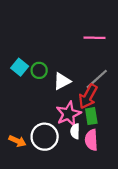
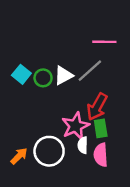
gray line: (97, 79) -> (90, 71), moved
white triangle: (62, 81) -> (63, 75), moved
orange arrow: (17, 141) -> (19, 156), turned -70

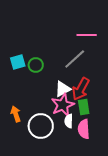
cyan square: (21, 74) -> (18, 62), turned 35
white triangle: (63, 75) -> (63, 89), moved
orange arrow: (19, 156) -> (16, 114), moved, turned -63

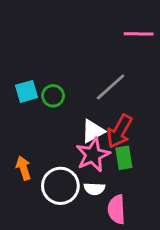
pink line: (87, 35) -> (139, 34), moved
white semicircle: (69, 121) -> (94, 189), moved, turned -88
pink semicircle: (84, 129) -> (116, 209), moved

